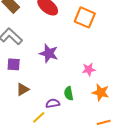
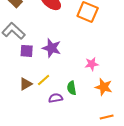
purple square: (14, 64) -> (27, 51), moved
yellow line: (39, 117) -> (44, 80), moved

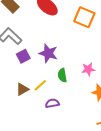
purple square: (27, 51) -> (23, 56), turned -32
green semicircle: (72, 88) -> (62, 75), moved

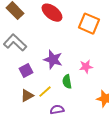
purple square: (23, 56) -> (26, 71), moved
pink star: (88, 69) -> (86, 67), moved

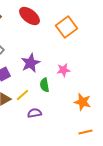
orange square: (89, 24) -> (66, 27), turned 30
purple star: (53, 60) -> (30, 63), turned 30

